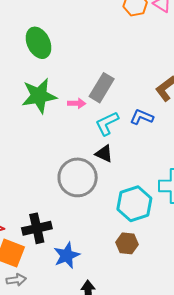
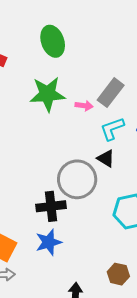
black cross: (37, 228) -> (51, 206), moved
brown hexagon: (127, 243) -> (118, 274), moved
blue star: (67, 255) -> (49, 242), moved

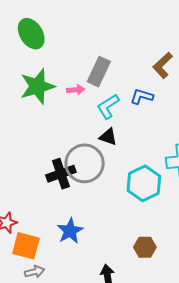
black cross: (51, 206) -> (61, 174), moved

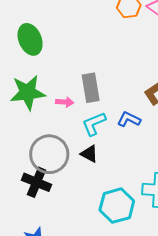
gray rectangle: (99, 72) -> (91, 88), turned -44
gray circle: (85, 163) -> (49, 154), moved
black cross: (61, 174) -> (37, 182), turned 32

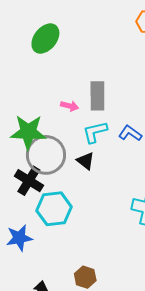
green ellipse: (30, 39) -> (45, 39), turned 52
green star: (28, 92) -> (28, 132), moved
cyan hexagon: (117, 206) -> (54, 209), moved

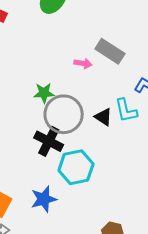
gray rectangle: (97, 96) -> (110, 51), turned -52
green star: (28, 132) -> (44, 93), size x0.6
cyan L-shape: (95, 132) -> (126, 110), moved, turned -84

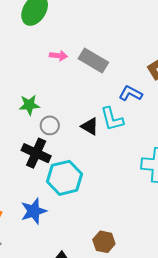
pink arrow: (83, 63) -> (58, 56), moved
gray circle: (64, 114) -> (50, 125), size x0.5

